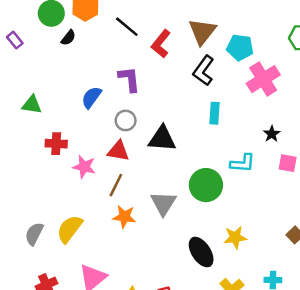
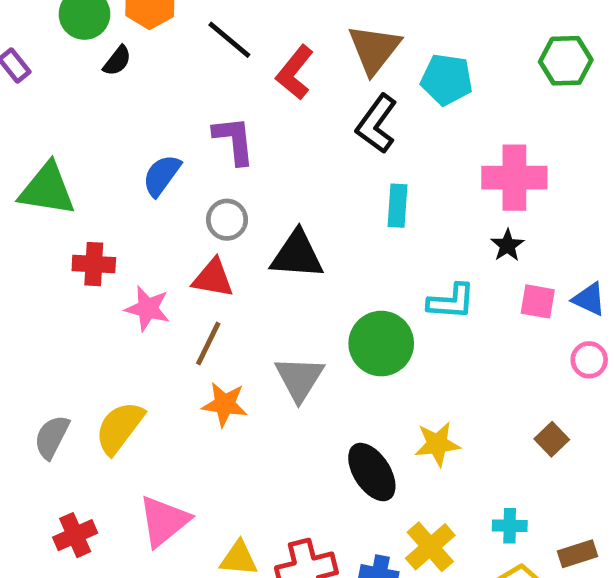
pink cross: (263, 79) -> (514, 178), moved, turned 32
green triangle: (32, 105) -> (47, 189), size x1.5

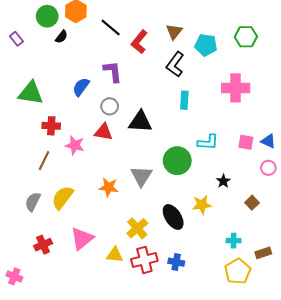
brown triangle: (374, 49) -> (174, 32), size x0.7
green hexagon: (566, 61) -> (246, 37), moved
black star: (507, 245) -> (223, 181), moved
brown line: (208, 344) -> (44, 161), moved
yellow cross: (430, 547) -> (137, 228), moved

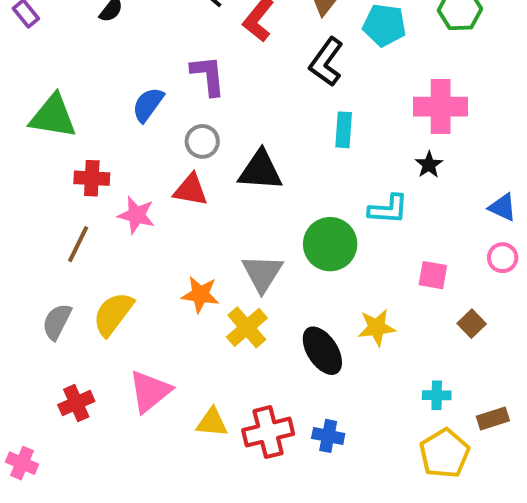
pink square: (246, 142) -> (433, 275), moved
black star: (223, 181) -> (429, 165), moved
yellow cross: (137, 228) -> (247, 327), moved

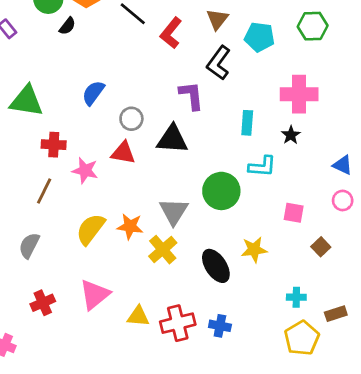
purple L-shape: (208, 76) -> (191, 96), moved
cyan rectangle: (344, 130) -> (247, 123), moved
yellow semicircle: (113, 314) -> (91, 229), moved

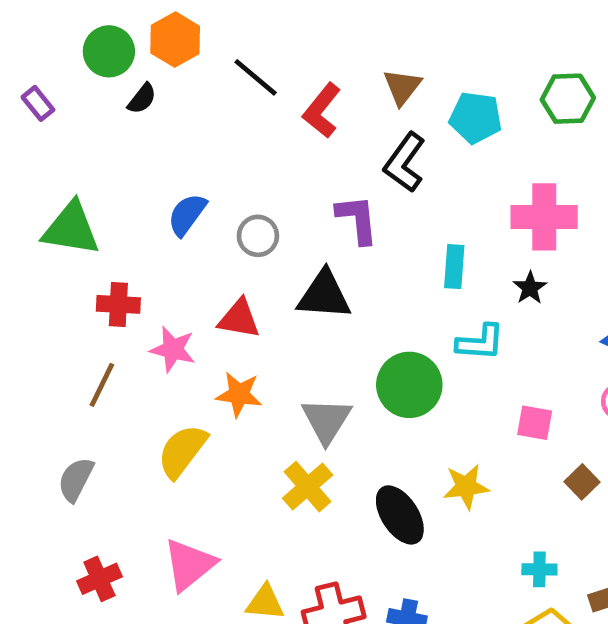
gray circle: (131, 119) -> (258, 236), moved
orange star: (130, 226) -> (239, 394), moved

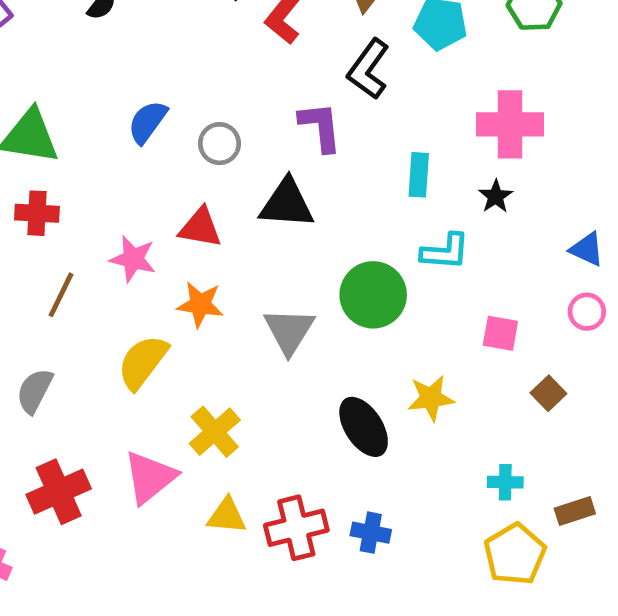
red cross: (118, 304) -> (37, 213), moved
yellow cross: (308, 487) -> (215, 432), moved
red cross: (99, 579) -> (59, 492), size x1.4

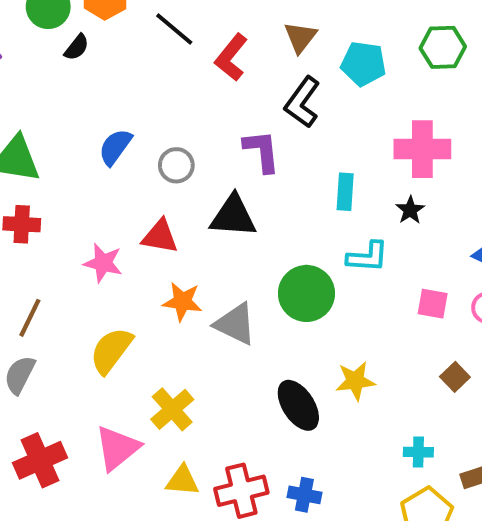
brown line: (61, 295) -> (30, 318), moved
orange star: (200, 304) -> (182, 302), moved
gray triangle: (289, 331) -> (235, 324), turned -36
pink square: (500, 333) -> (433, 304), moved

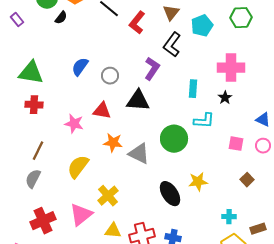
cyan pentagon: (363, 64) -> (202, 26), turned -30
purple L-shape: (262, 151) -> (152, 69), turned 40

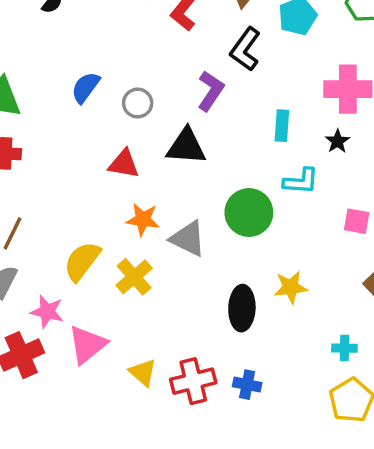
pink star: (74, 124) -> (47, 312), moved
black ellipse: (170, 194) -> (242, 308), turned 35
yellow cross: (108, 196) -> (134, 277), moved
yellow triangle: (113, 231) -> (143, 372), turned 36

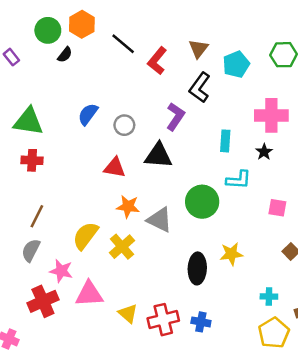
pink triangle: (87, 345) -> (89, 294), turned 36

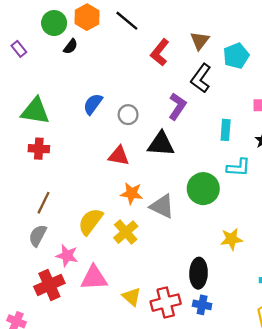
black line: (123, 44) -> (127, 21), moved
black ellipse: (197, 268) -> (199, 273), moved

